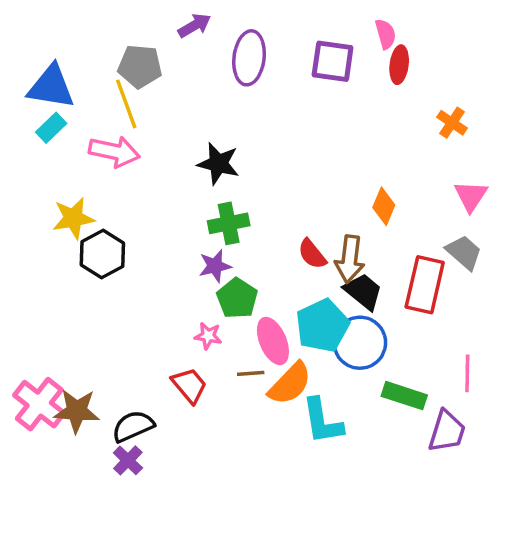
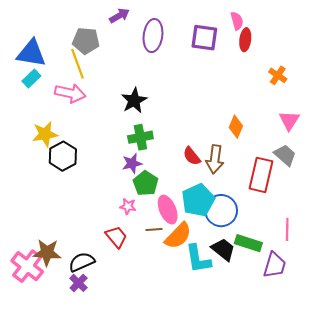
black star: (218, 164) -> (134, 101), turned 30
black trapezoid: (363, 292) -> (223, 249), moved
pink cross: (39, 404) -> (27, 266), moved

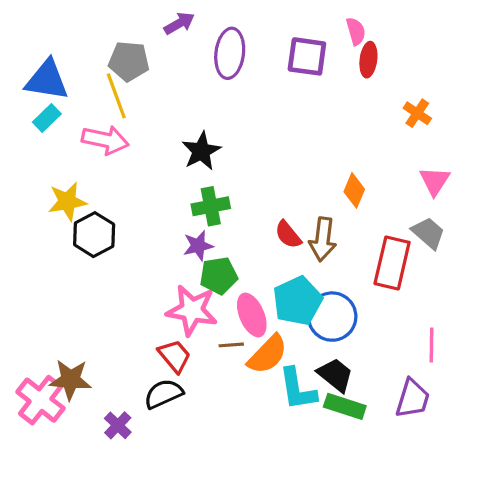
green pentagon: (146, 183) -> (219, 276), turned 30
pink star: (128, 206) -> (192, 310), size x2.0
green rectangle: (248, 243) -> (345, 406), moved
black semicircle: (82, 262) -> (163, 394), moved

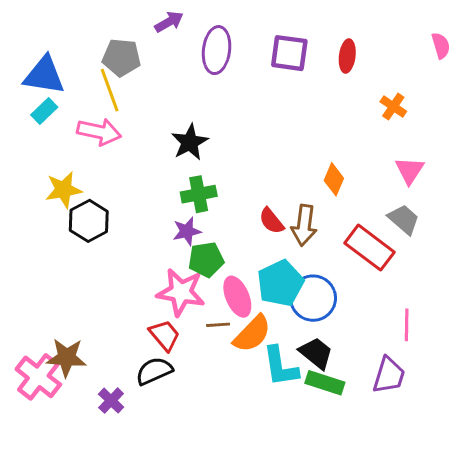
pink semicircle: (356, 31) -> (441, 46), moved
red rectangle: (392, 263) -> (370, 248), turned -66

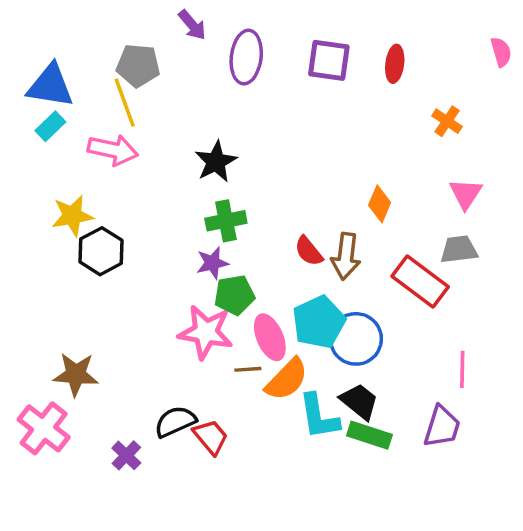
purple arrow: (169, 22) -> (192, 25), turned 80
gray trapezoid: (404, 219) -> (459, 249), turned -48
red trapezoid: (165, 335) -> (211, 437), moved
brown star: (67, 358) -> (76, 374), moved

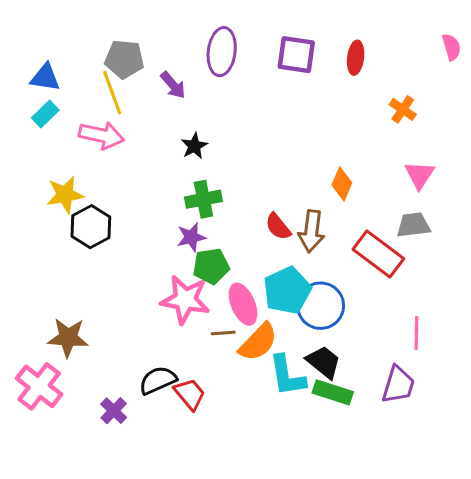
purple arrow: (192, 25) -> (173, 85), moved
blue triangle: (50, 86) -> (45, 77), size x0.7
black star: (216, 162) -> (194, 146), size x0.7

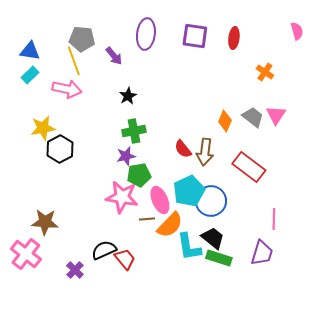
gray trapezoid: (413, 225) -> (253, 117), moved, turned 45

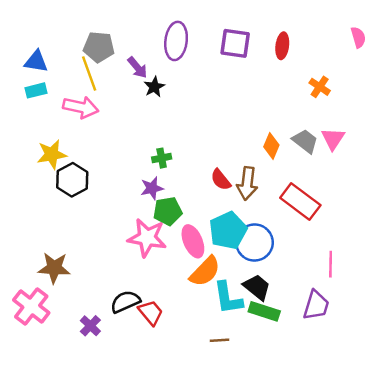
cyan rectangle: (30, 75) -> (36, 90), turned 30
black star: (128, 96) -> (154, 87), moved
green cross: (134, 131) -> (162, 158), size x0.7
brown line: (147, 219) -> (220, 340), moved

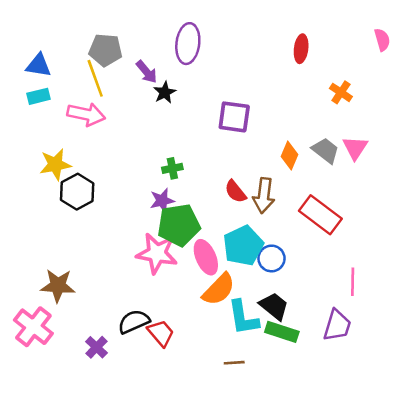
purple square: (235, 43) -> (234, 117), moved
green pentagon: (168, 211) -> (179, 225), size x1.4
blue circle: (255, 243) -> (271, 258), size x0.7

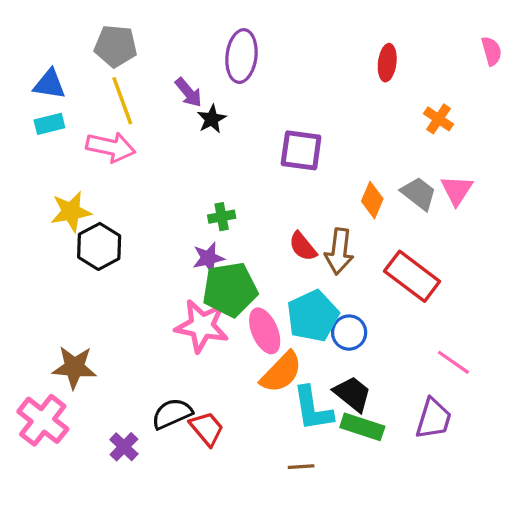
gray pentagon: (105, 50) -> (116, 46), moved
pink line: (353, 282) -> (453, 362), turned -56

